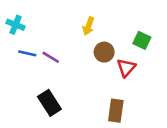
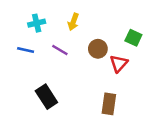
cyan cross: (16, 25) -> (37, 23), moved, turned -35
yellow arrow: (88, 26) -> (73, 22), moved
purple line: (51, 57) -> (60, 50), moved

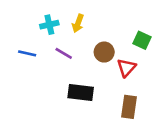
cyan cross: (37, 23) -> (49, 25), moved
black rectangle: (46, 97) -> (81, 93), moved, turned -50
brown rectangle: (109, 104) -> (129, 107), moved

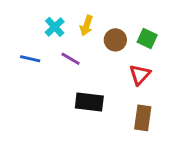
cyan cross: (49, 25) -> (55, 27), turned -30
green square: (142, 40) -> (147, 39), moved
brown circle: (104, 52) -> (115, 40), moved

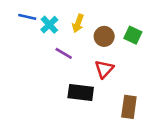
blue line: (30, 59) -> (27, 17), moved
red triangle: (140, 75) -> (104, 69), moved

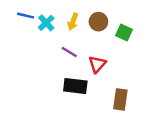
brown circle: (104, 36) -> (98, 22), moved
purple line: (64, 53) -> (69, 52), moved

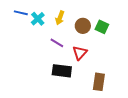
brown circle: (98, 22) -> (83, 26), moved

